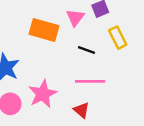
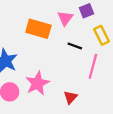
pink line: (90, 81) -> (93, 66), moved, turned -75
red triangle: (81, 110) -> (71, 97), turned 32

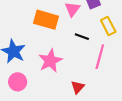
pink star: (37, 83) -> (50, 61), moved

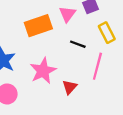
orange rectangle: (46, 20) -> (38, 26), turned -35
red triangle: (78, 87) -> (70, 87), moved

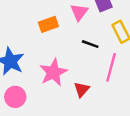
orange rectangle: (38, 26) -> (48, 24), size x0.7

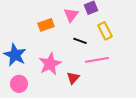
pink line: (111, 67) -> (97, 60), turned 65

